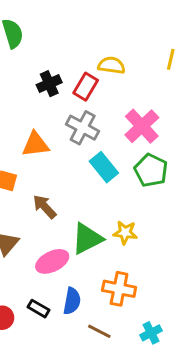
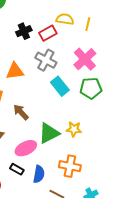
yellow line: (171, 59) -> (88, 24), moved
red rectangle: (86, 87) -> (48, 33), turned 30
green pentagon: (151, 170) -> (91, 88), turned -30
black rectangle: (39, 309) -> (17, 169), moved

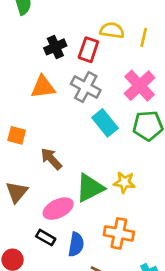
red rectangle: (48, 33) -> (88, 50), turned -42
orange triangle: (15, 71) -> (43, 87), moved

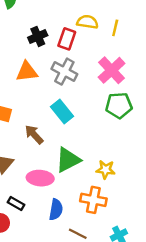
cyan rectangle: (105, 123) -> (62, 111), moved
yellow star: (124, 182) -> (106, 170), moved
pink ellipse: (58, 209) -> (40, 178), turned 30
black rectangle: (46, 238) -> (16, 204), moved

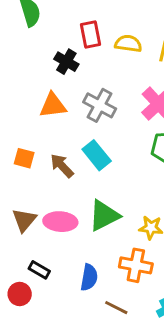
black cross: (38, 36) -> (66, 62), turned -36
red rectangle: (67, 39) -> (91, 34), moved, turned -30
brown arrow: (34, 134) -> (62, 166), moved
pink ellipse: (40, 178) -> (60, 222), moved

